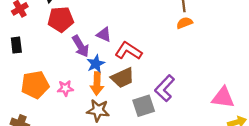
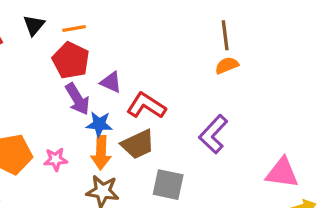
red pentagon: (61, 19) -> (71, 60), moved, turned 30
blue star: (96, 64) -> (99, 124), turned 30
purple L-shape: (165, 88) -> (213, 134), moved
gray square: (144, 106) -> (168, 185), turned 30

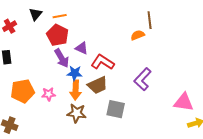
orange semicircle: (227, 65) -> (138, 35), moved

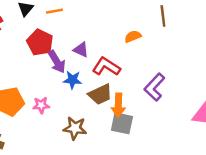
red pentagon: (58, 35) -> (40, 42), moved
orange semicircle: (138, 35) -> (133, 36), moved
orange arrow: (76, 90) -> (118, 105), moved

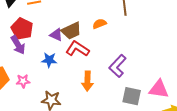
purple arrow: (57, 62) -> (18, 45), moved
brown trapezoid: (100, 94) -> (71, 31), moved
gray square: (122, 123) -> (132, 96), moved

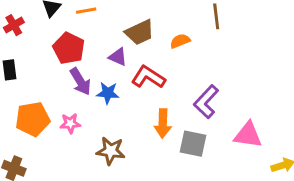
brown trapezoid: (71, 31) -> (140, 32), moved
purple arrow: (18, 45) -> (80, 81), moved
pink triangle: (159, 89) -> (248, 135), moved
gray square: (132, 96) -> (193, 144), moved

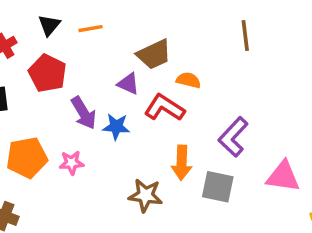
orange semicircle: (180, 41) -> (188, 80), moved, turned 36
red pentagon: (69, 48) -> (47, 73), moved
brown star: (111, 151) -> (145, 195), moved

